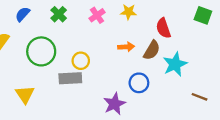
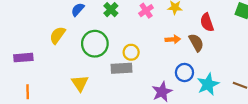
brown semicircle: (152, 50) -> (196, 43), turned -60
cyan star: (175, 64) -> (208, 84), moved

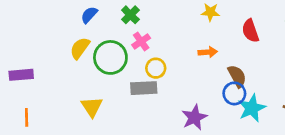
pink cross: (146, 11) -> (141, 41), moved
yellow semicircle: (57, 35) -> (80, 48), moved
brown semicircle: (196, 43) -> (237, 76), moved
blue circle: (184, 73) -> (234, 93), moved

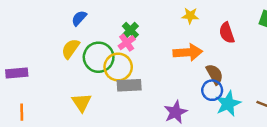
green cross: (130, 15) -> (130, 30), moved
orange arrow: (208, 52) -> (188, 52), size x1.6
yellow circle: (156, 68) -> (118, 67), moved, size x1.5

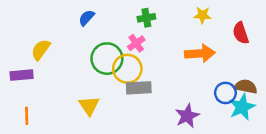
green cross: (130, 30) -> (146, 18), moved, turned 35
yellow semicircle: (71, 49) -> (41, 50), moved
brown semicircle: (215, 74) -> (246, 87), moved, turned -50

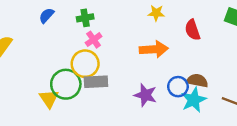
green cross: (146, 18) -> (85, 18), moved
green circle: (107, 59) -> (66, 84), moved
purple star: (187, 116) -> (145, 95), moved, turned -30

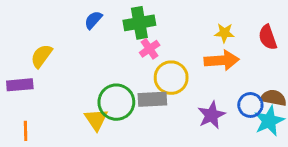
yellow star: (156, 13) -> (224, 33), moved
green cross: (85, 18) -> (139, 23), size x1.5
yellow circle: (85, 64) -> (171, 78), moved
purple star: (145, 95) -> (211, 115), turned 30

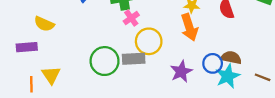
yellow semicircle: (41, 56) -> (44, 24), turned -102
orange arrow: (222, 60) -> (189, 27), turned 76
yellow triangle: (96, 119) -> (51, 75), moved

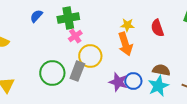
gray rectangle: (134, 59) -> (77, 71), turned -66
blue circle: (213, 63) -> (133, 81), moved
purple star: (181, 72) -> (118, 82), turned -30

